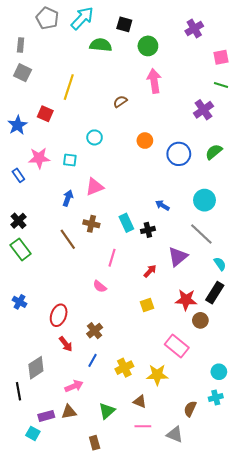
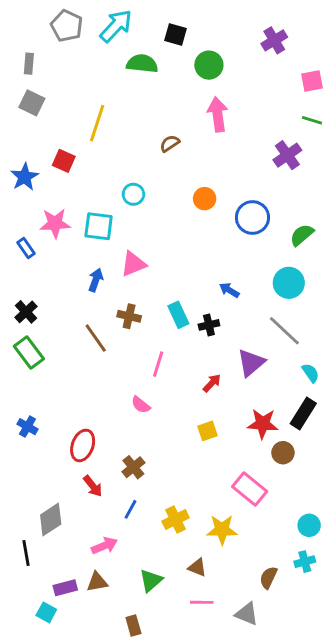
green semicircle: (214, 152) -> (302, 235), moved
cyan square: (70, 160) -> (99, 226), size x1.5

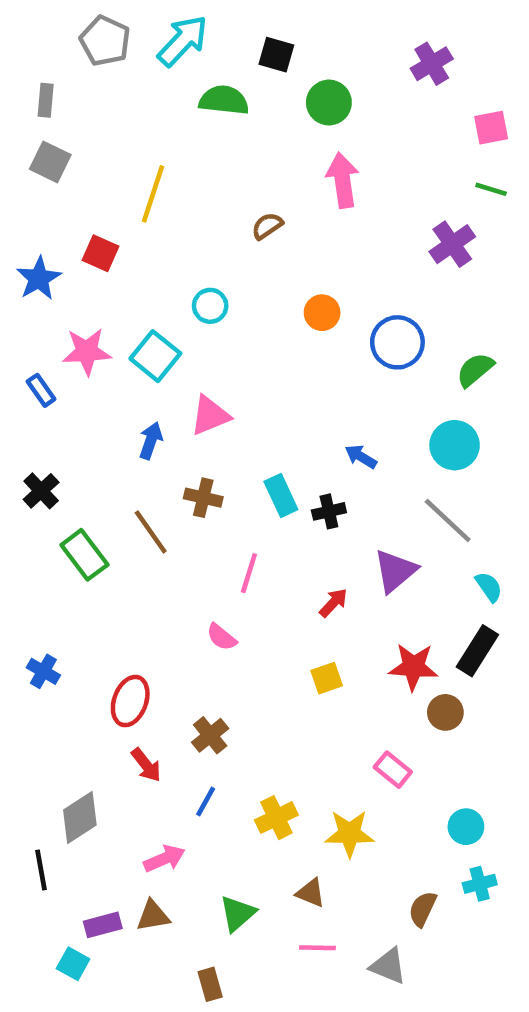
cyan square: (99, 226) -> (155, 356), turned 32
green rectangle: (29, 353) -> (84, 555), moved
pink rectangle: (250, 489) -> (393, 770), size x0.7
cyan circle: (309, 525) -> (466, 827), moved

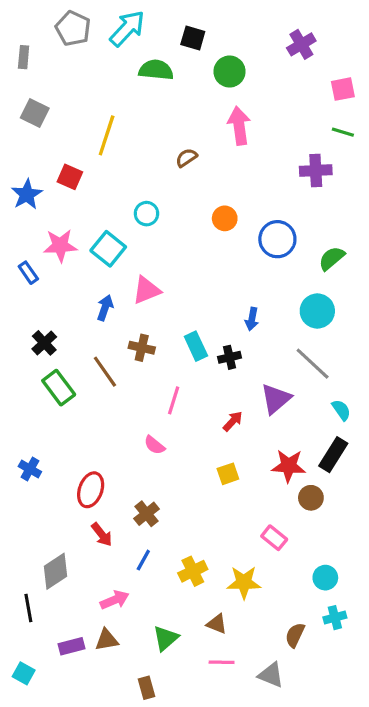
gray rectangle: (46, 100) -> (24, 57), moved
purple cross: (452, 244) -> (316, 170), turned 32
blue arrow: (361, 457) -> (252, 319), turned -110
black cross: (41, 491) -> (44, 343), moved
cyan square: (73, 964) -> (24, 673), moved

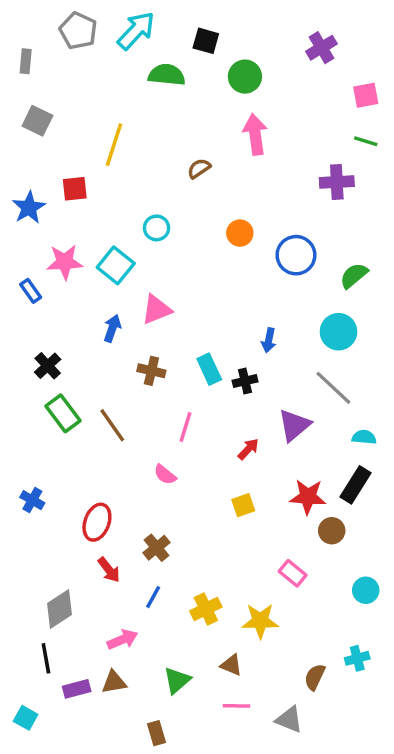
red square: (70, 177) -> (75, 189), turned -30
brown line: (105, 372) -> (112, 425), moved
cyan semicircle: (341, 410) -> (364, 437), turned -50
cyan circle: (325, 578) -> (366, 590), moved
black line: (28, 608) -> (46, 658), moved

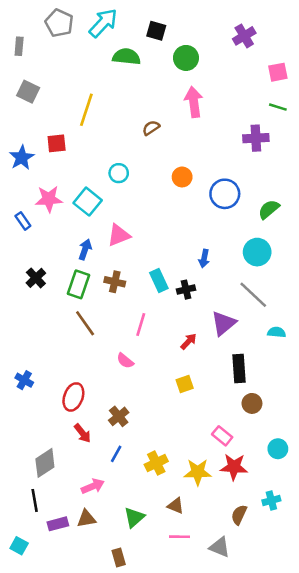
green rectangle: (63, 413) -> (79, 284), moved, turned 56
black rectangle: (356, 485) -> (239, 369), moved, turned -36
red star: (308, 497) -> (234, 467), moved

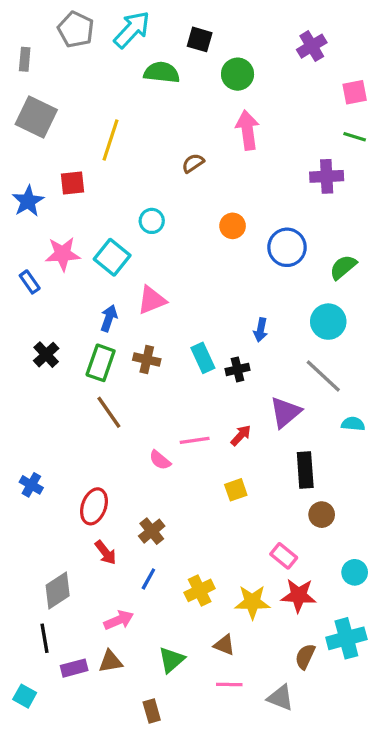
gray square: (28, 92) -> (36, 117), size x1.4
pink line: (141, 325) -> (195, 440), moved, turned 65
cyan cross: (271, 500) -> (346, 638), size x1.6

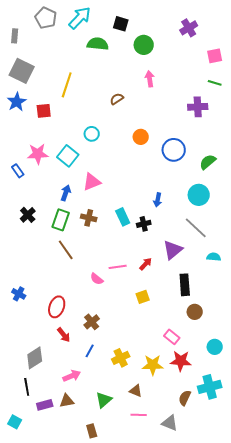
pink arrow: (247, 130) -> (150, 79), size x0.7
blue star: (28, 201) -> (17, 102), moved

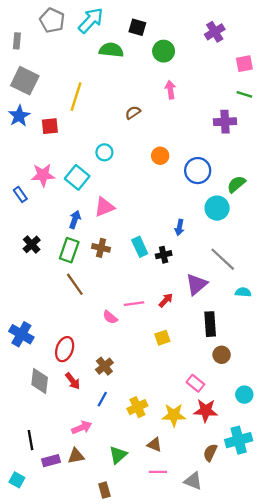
cyan circle: (199, 195) -> (217, 208), moved
blue cross: (19, 294) -> (21, 334), size x1.5
gray diamond: (35, 358) -> (40, 381), moved, turned -50

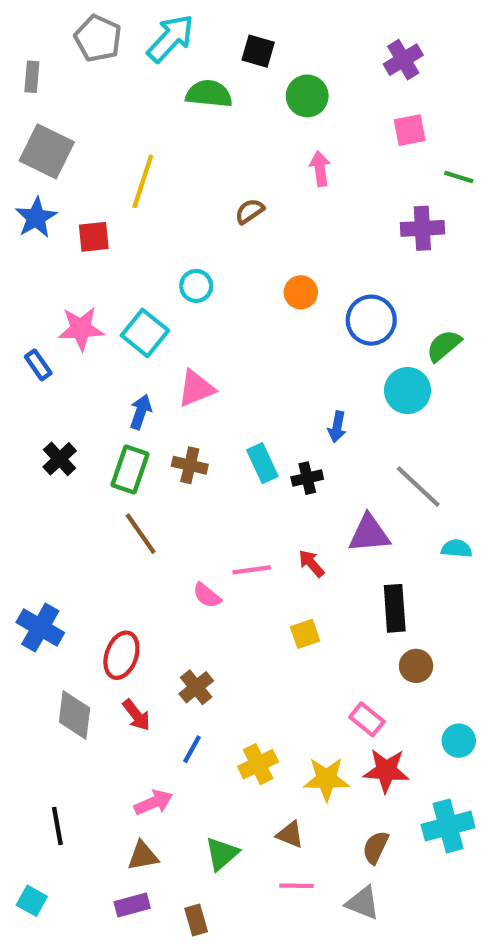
pink square: (244, 64) -> (410, 130), moved
purple triangle: (197, 284) -> (369, 534), turned 35
red arrow: (166, 300) -> (311, 563), turned -84
brown semicircle: (210, 453) -> (375, 847), moved
purple rectangle: (51, 461) -> (132, 905), moved

